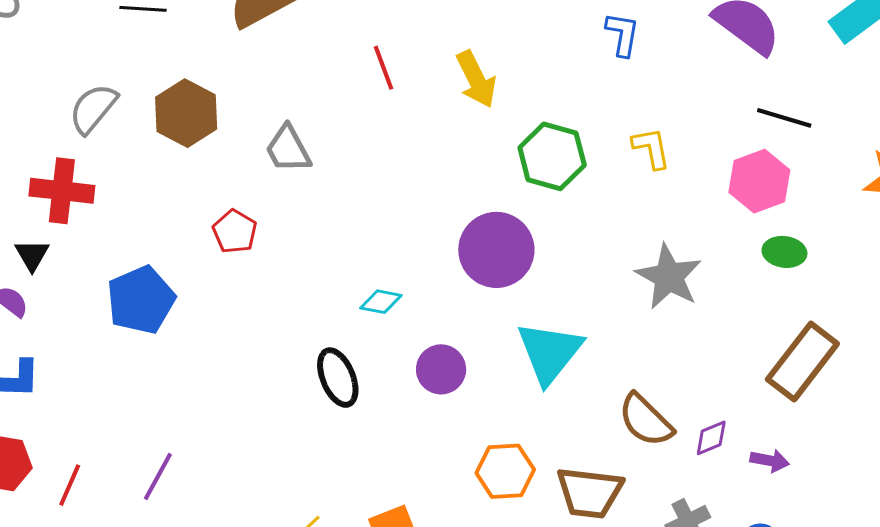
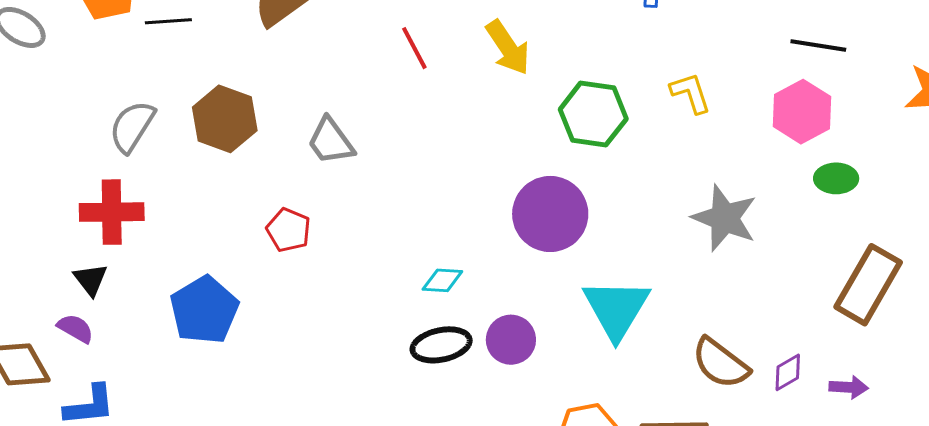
black ellipse: (338, 378) -> (441, 345), moved, turned -72

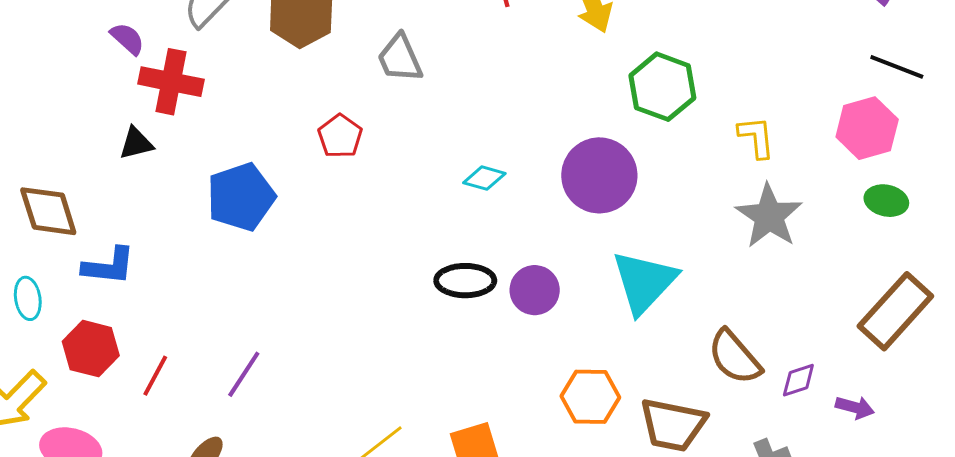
yellow L-shape: (691, 93) -> (756, 137), moved
black triangle: (91, 280) -> (136, 143), turned 42
cyan diamond: (442, 280) -> (484, 178), moved
purple semicircle: (75, 328) -> (127, 39), moved

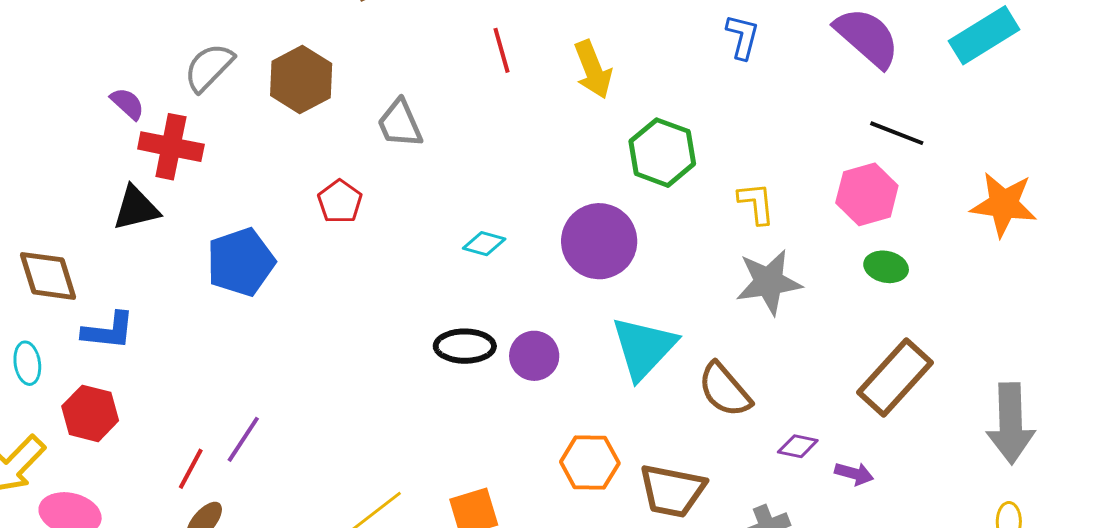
black triangle: (136, 143) -> (136, 208), size x1.4
gray star: (769, 216) -> (769, 282), turned 30
brown semicircle: (735, 357) -> (725, 390), moved
red line: (155, 376) -> (191, 469), moved
purple diamond: (798, 380) -> (798, 446), turned 30

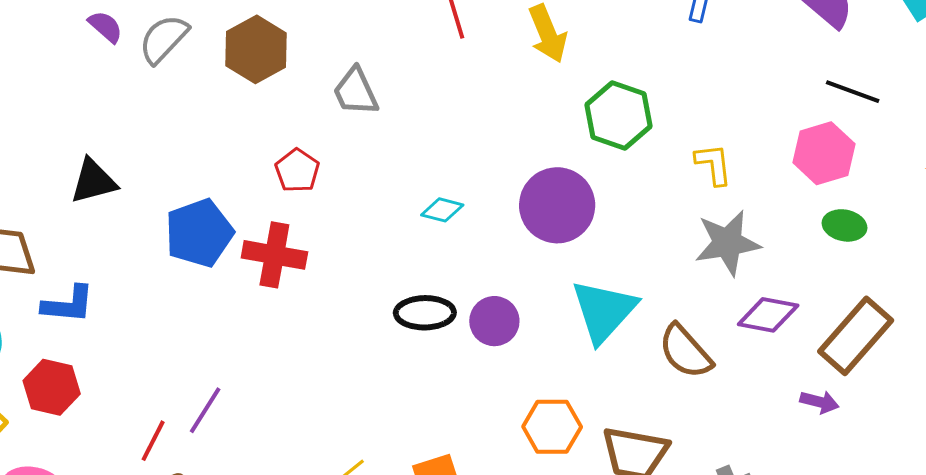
purple semicircle: (127, 104) -> (105, 27), moved
red cross: (171, 147) -> (274, 255), moved
purple diamond: (798, 446) -> (768, 315), moved, size x1.5
purple arrow: (854, 474) -> (819, 402), moved

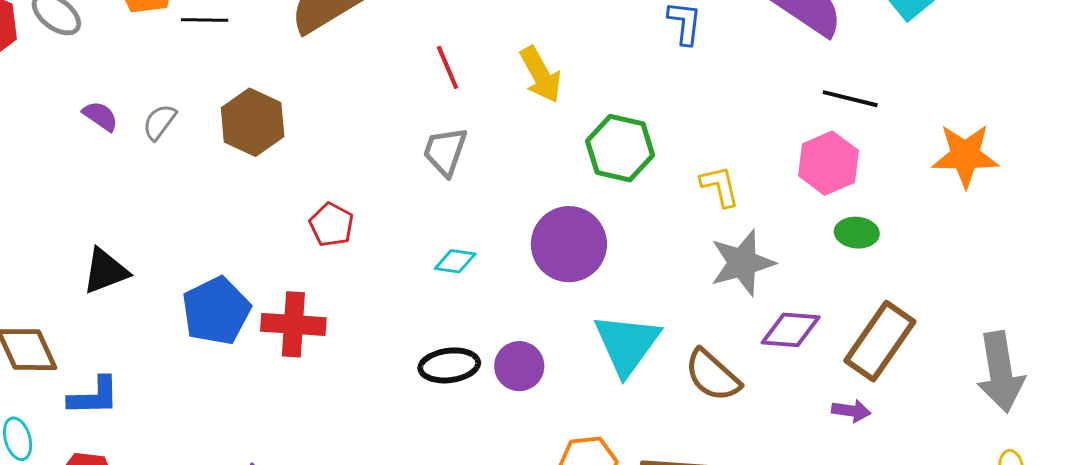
gray semicircle: (164, 39) -> (159, 122), size x0.7
gray trapezoid: (356, 92) -> (445, 151), moved, turned 50
red pentagon: (297, 171) -> (332, 225), moved

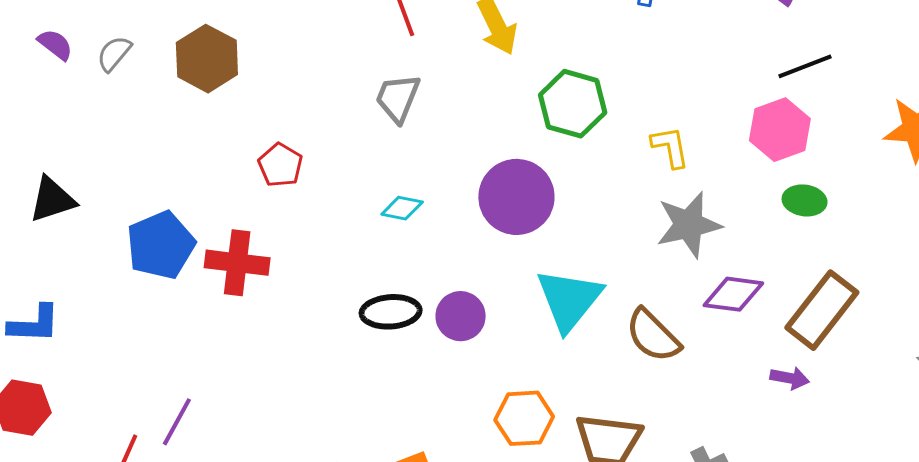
black line: (850, 99) -> (805, 66), turned -38

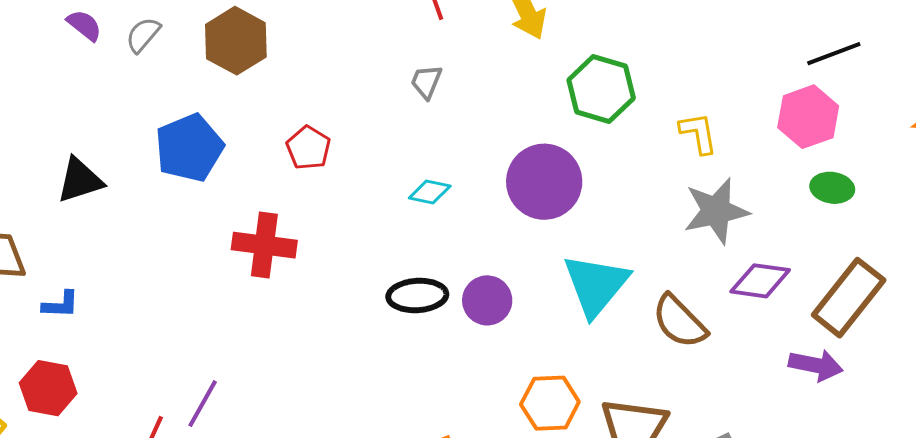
gray trapezoid: (398, 98) -> (426, 82), size x0.7
blue pentagon: (161, 245) -> (189, 148), moved
blue L-shape: (34, 324) -> (61, 305), size x0.7
purple arrow: (790, 378) -> (816, 365), size x1.4

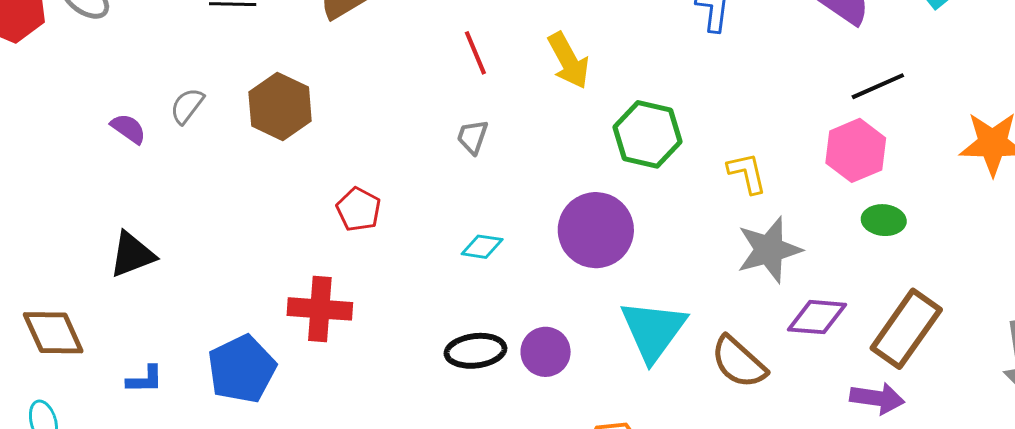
purple semicircle: (84, 25) -> (128, 129), moved
blue pentagon: (189, 148) -> (242, 369), moved
blue L-shape: (61, 305) -> (145, 379), moved

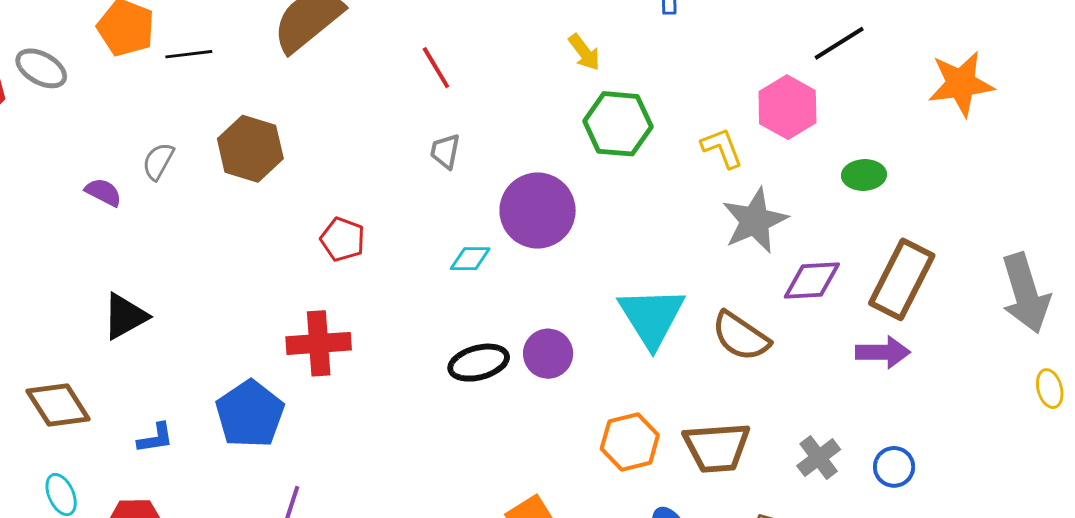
yellow arrow: (568, 60) -> (584, 52), moved, size x0.7
pink hexagon: (856, 150) -> (787, 107), moved
purple circle: (596, 230) -> (538, 211), moved

